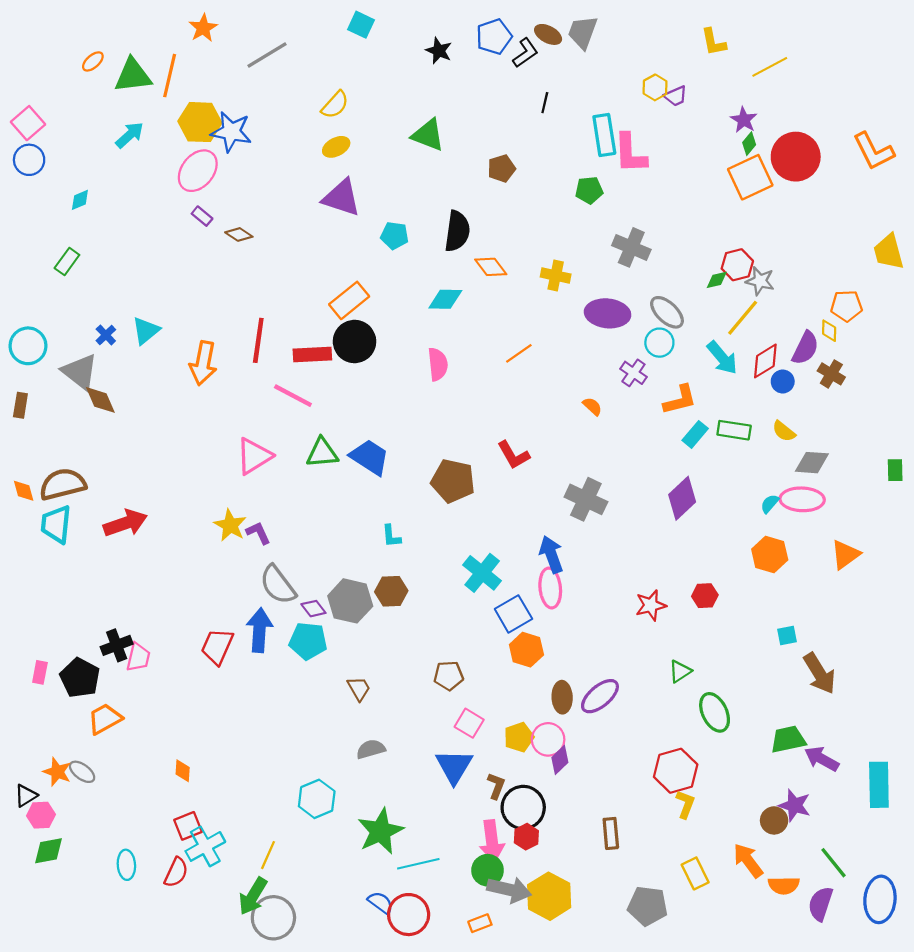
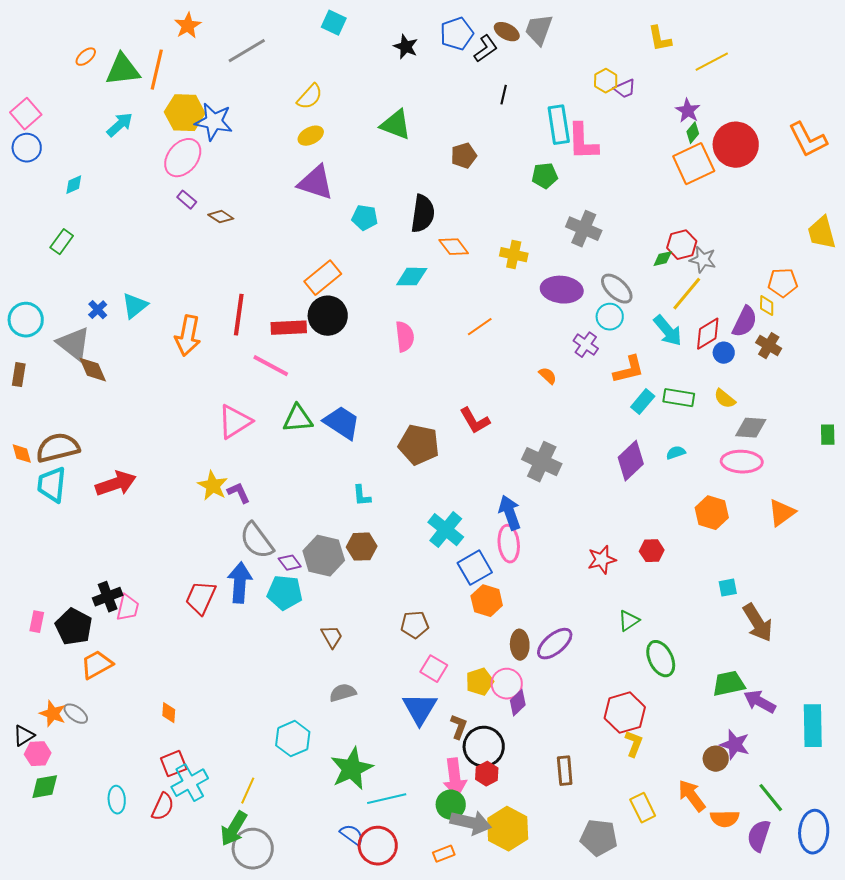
cyan semicircle: (770, 504) -> (676, 453), moved, turned 30

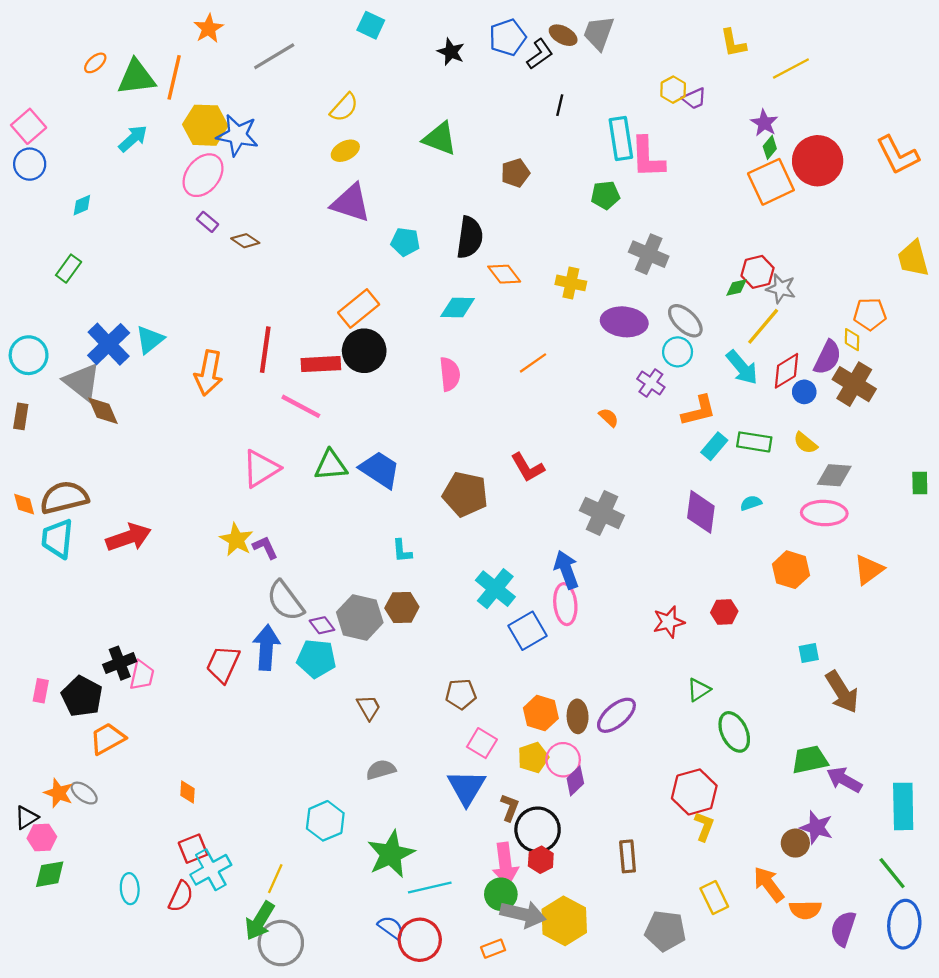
blue cross: (98, 310) -> (109, 344), size x2.0
brown cross: (769, 346) -> (854, 384), size x1.5
purple diamond: (631, 461) -> (701, 512), turned -39
orange hexagon: (487, 601) -> (541, 713), moved
green line: (771, 798) -> (892, 873), moved

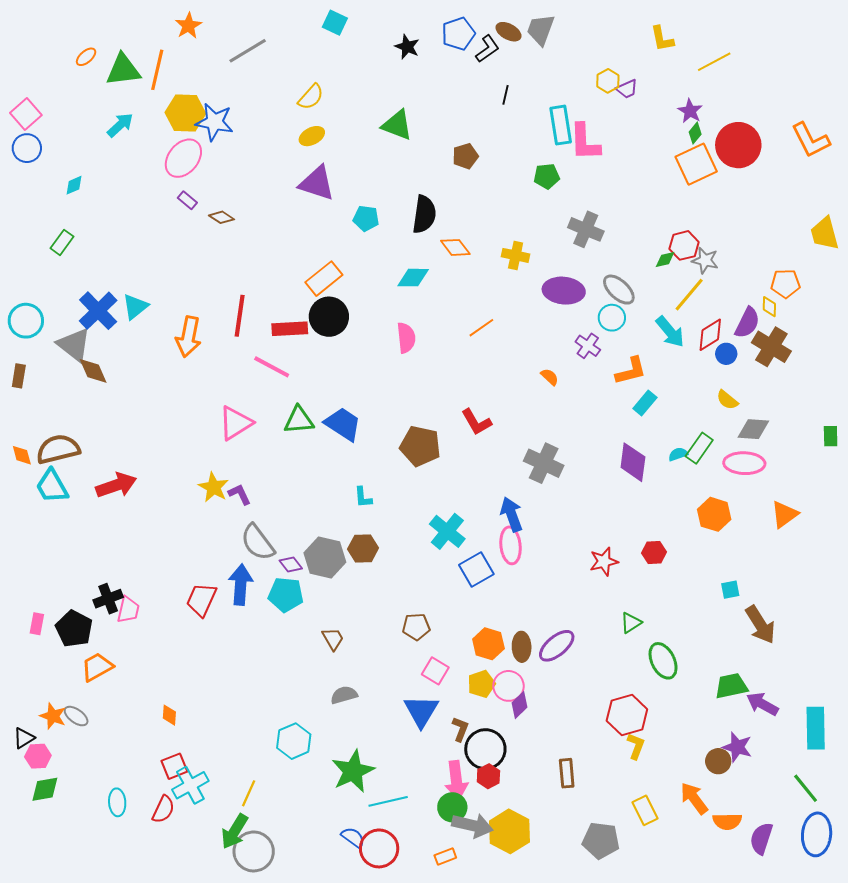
green rectangle: (754, 442) -> (699, 448), moved, turned -64
cyan trapezoid: (57, 539) -> (52, 486), turned -36

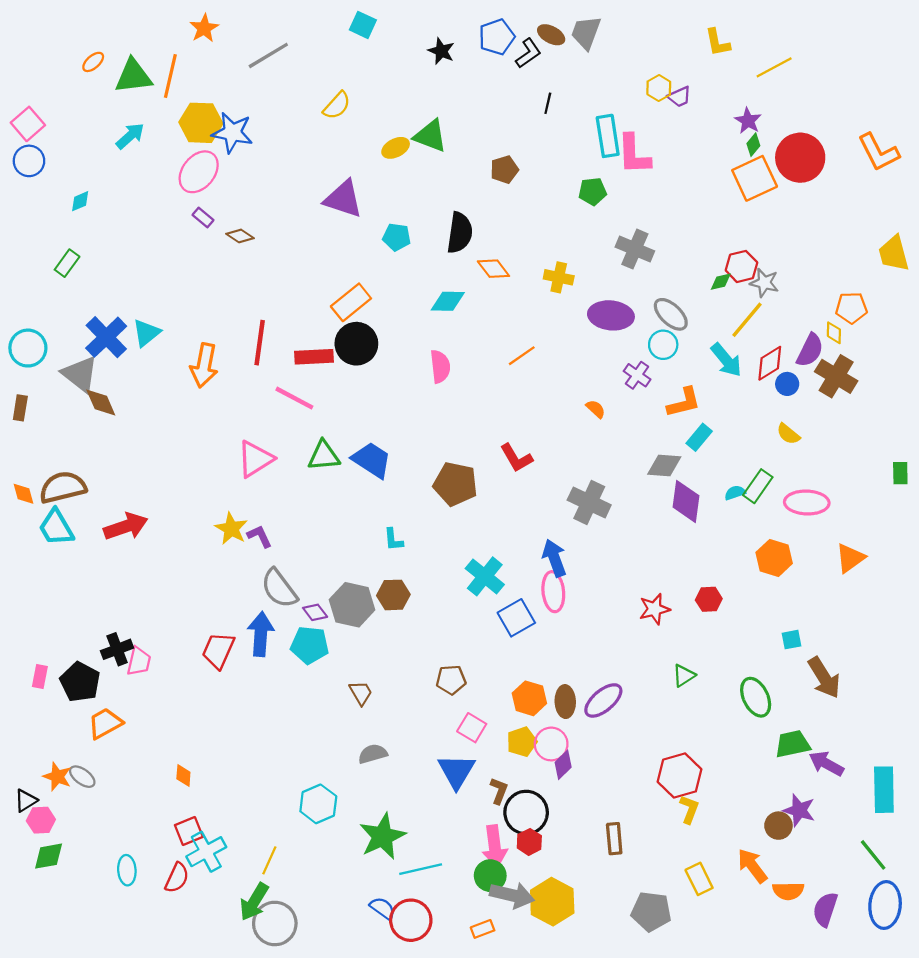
yellow ellipse: (312, 136) -> (396, 148), moved
gray diamond: (753, 429) -> (664, 466), moved
green ellipse: (663, 661) -> (756, 697), moved

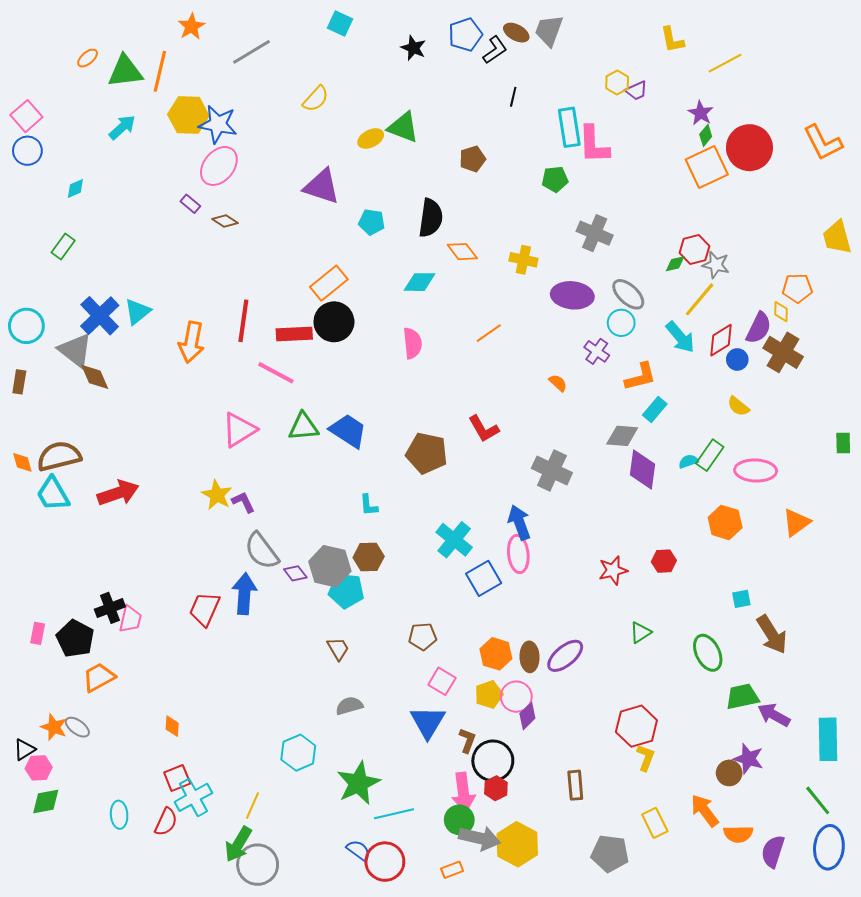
pink ellipse: (199, 172) -> (219, 166), moved
cyan pentagon: (310, 645) -> (346, 591), moved

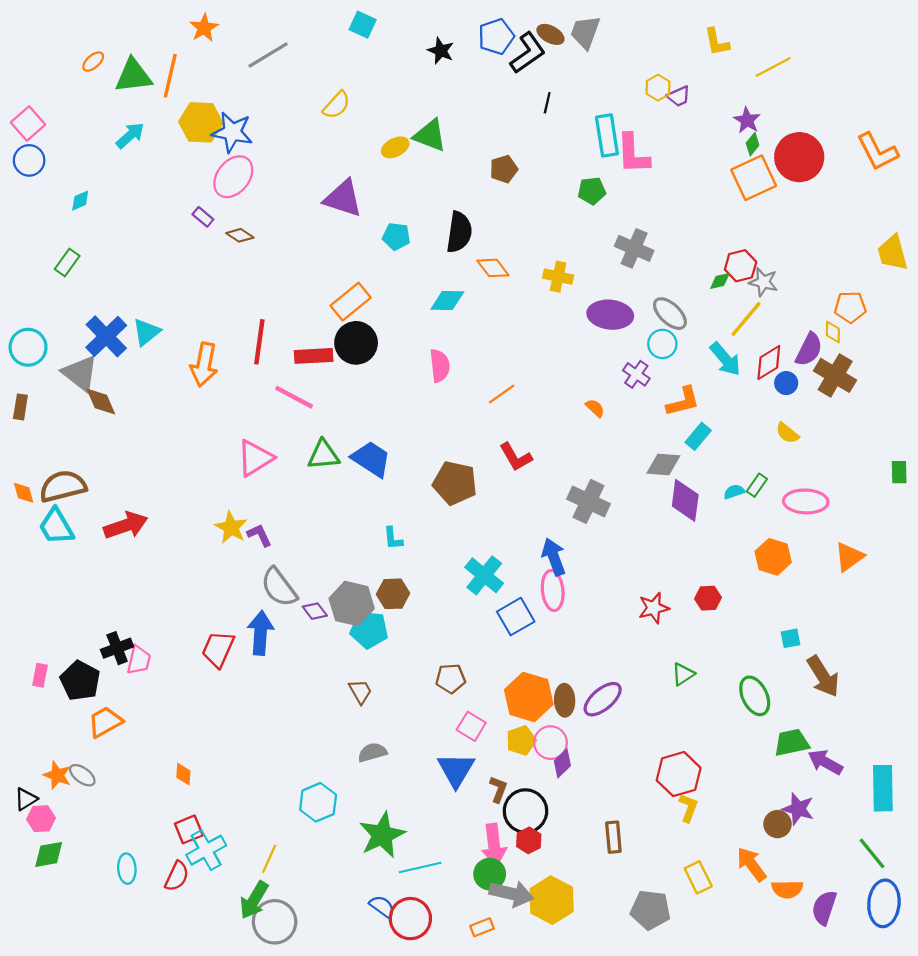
black L-shape: (495, 50) -> (528, 53), size x1.4
orange line: (489, 333) -> (502, 394), moved
green rectangle: (710, 455) -> (757, 485), size x0.7
orange hexagon: (496, 654) -> (529, 697), size x1.4

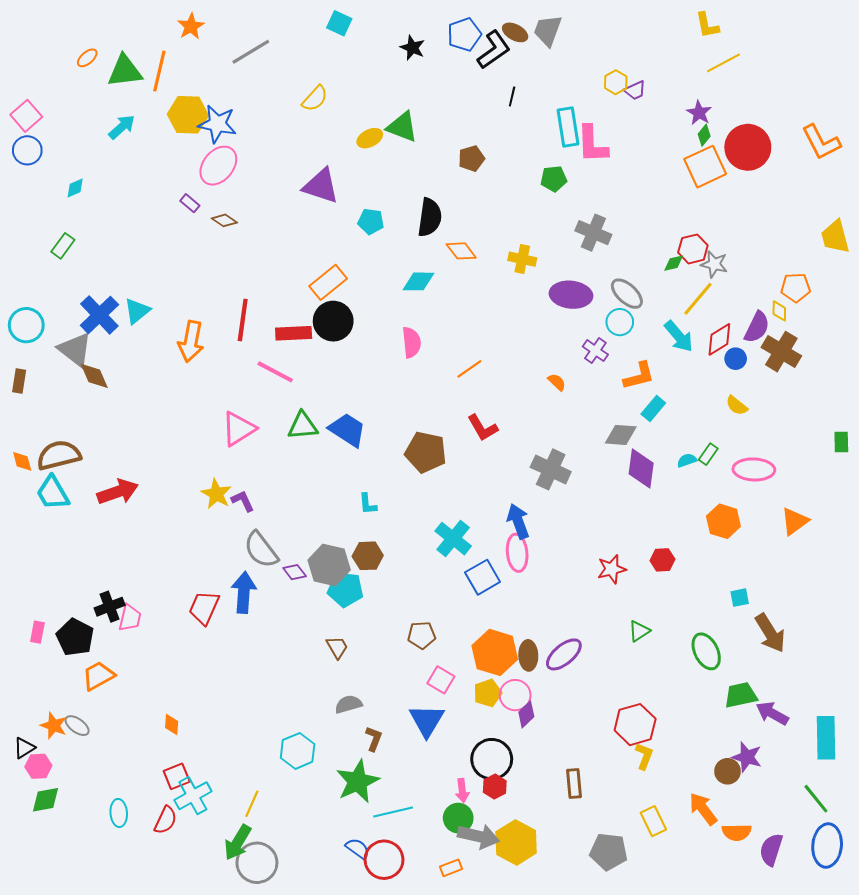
yellow L-shape: (717, 42) -> (707, 25), moved
brown L-shape: (498, 789) -> (374, 739), moved
pink arrow: (494, 845) -> (462, 791), size x0.6

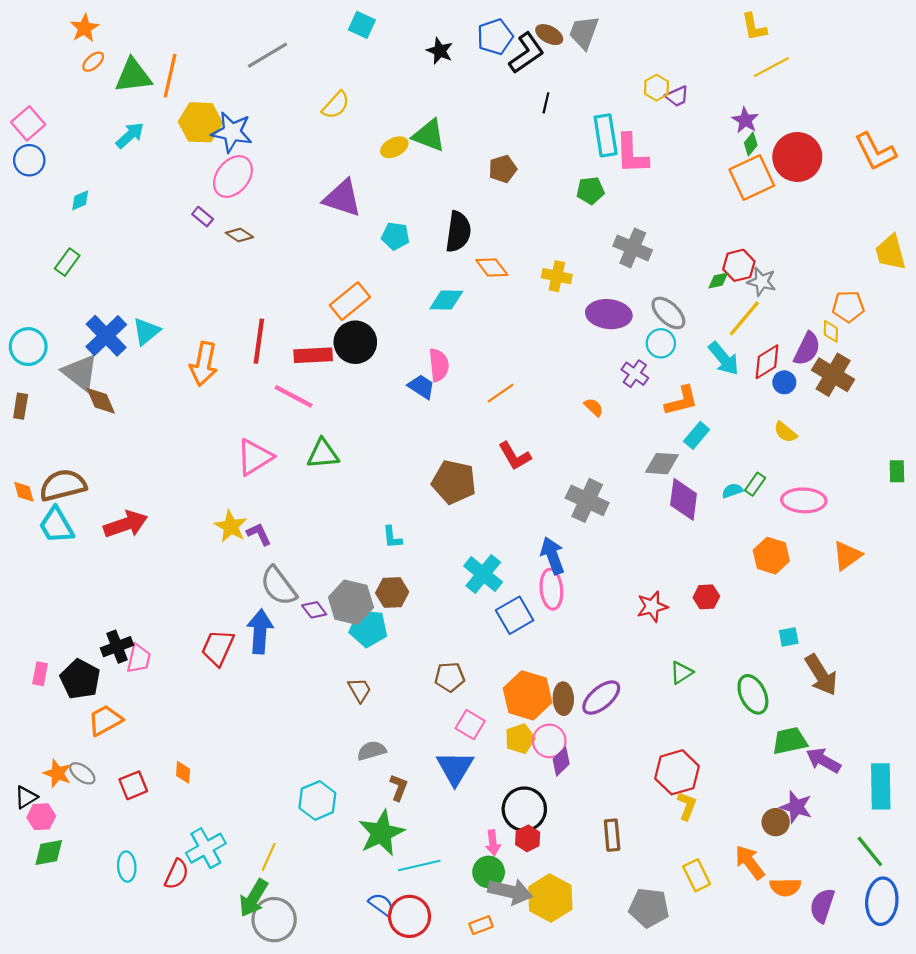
orange star: (191, 26) -> (84, 28), moved
blue trapezoid: (347, 430) -> (421, 387), moved, size x0.7
red square: (177, 776) -> (133, 785), moved

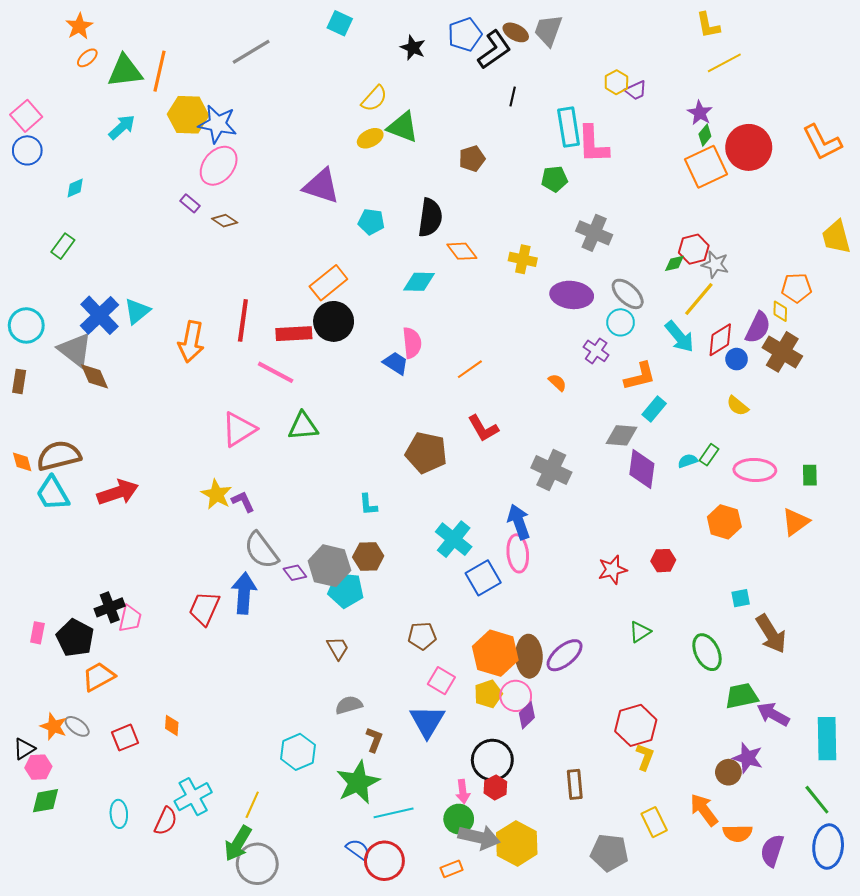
yellow semicircle: (336, 105) -> (374, 99), moved
green rectangle: (897, 471) -> (810, 475), moved
brown ellipse: (563, 699) -> (529, 656), size x1.4

